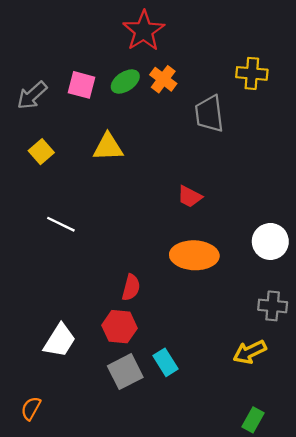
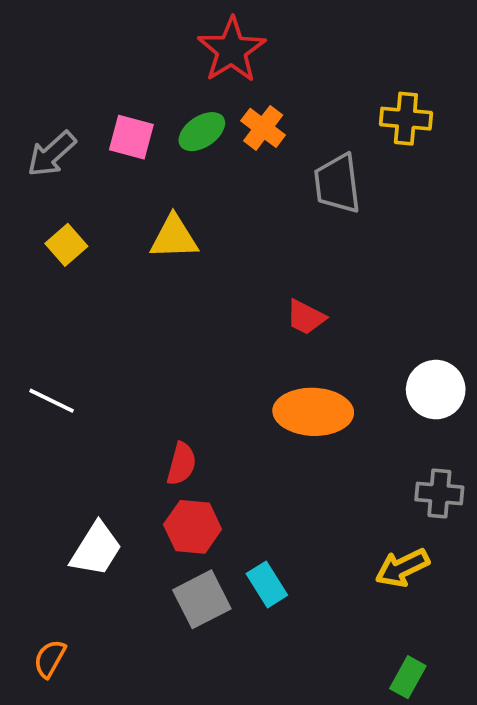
white line: (61, 224) -> (52, 401), moved
red semicircle: (131, 288) -> (181, 464), moved

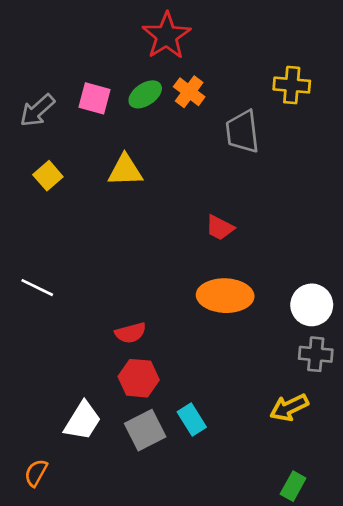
white circle: (436, 390) -> (312, 305), moved
red semicircle: (181, 464) -> (131, 333), turned 60
white trapezoid: (96, 549) -> (83, 421), moved

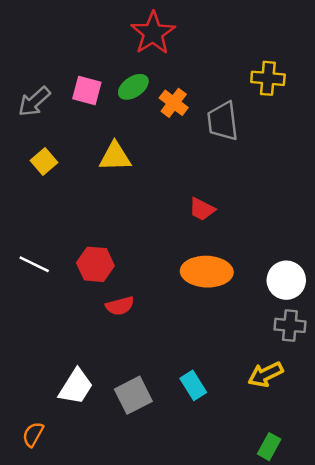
orange cross: (189, 92) -> (174, 103), moved
red hexagon: (139, 378) -> (95, 264), moved
cyan rectangle: (192, 420) -> (193, 385), moved

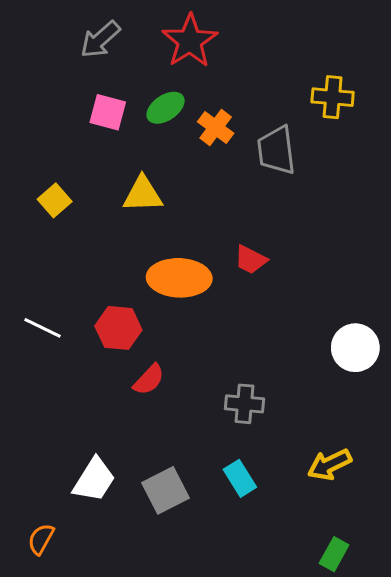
gray arrow: (34, 102) -> (100, 39), moved
orange ellipse: (207, 272) -> (179, 278), moved
red semicircle: (120, 306) -> (149, 380), turned -32
gray cross: (290, 325) -> (244, 404), moved

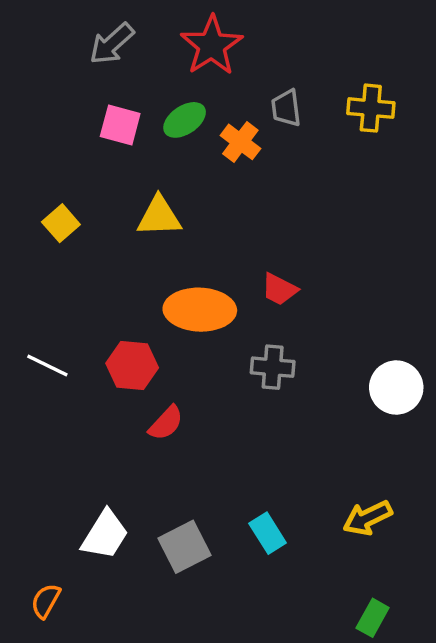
gray trapezoid: (276, 150) -> (286, 108), moved, size x0.7
gray cross: (244, 404) -> (273, 367), moved

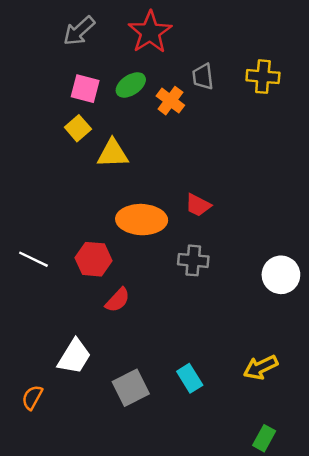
yellow square: (61, 223) -> (78, 128), moved
white trapezoid: (105, 535) -> (74, 357), moved
orange semicircle: (46, 601) -> (32, 397), moved

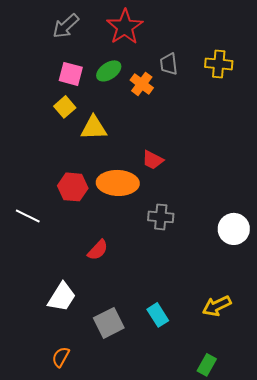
red trapezoid: (198, 205) -> (153, 160), moved
red hexagon: (94, 259) -> (73, 187), moved
orange semicircle: (32, 397) -> (61, 357), moved
green rectangle: (264, 438) -> (207, 365), moved

